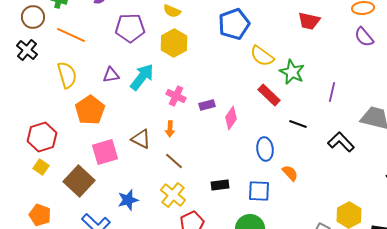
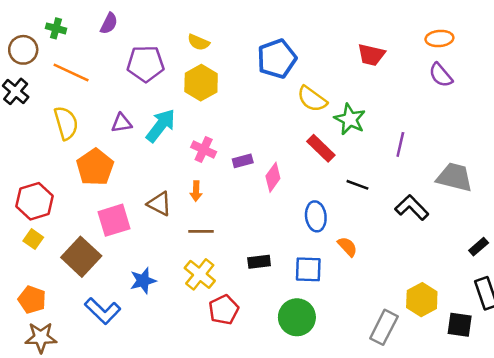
brown line: (174, 161) -> (201, 231), turned -42

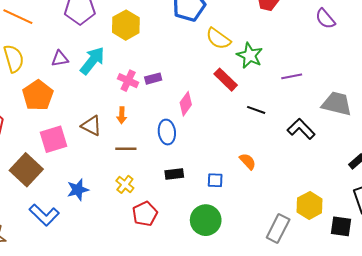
purple line: (400, 144) -> (292, 76), turned 66
purple rectangle: (243, 161) -> (153, 79), moved
blue ellipse: (316, 216) -> (167, 132), moved
blue square: (308, 269) -> (215, 180), size x0.7
yellow cross: (200, 274) -> (125, 184), size x0.7

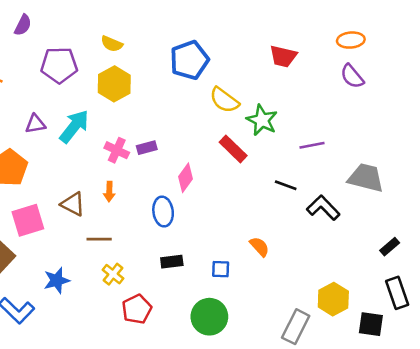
black line: (256, 110) -> (286, 185), moved
brown line: (126, 149) -> (99, 239), moved

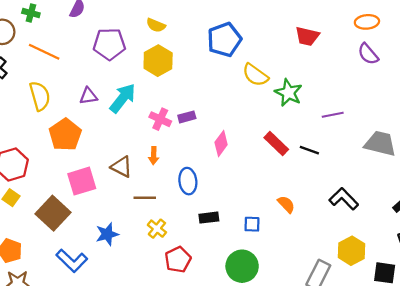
red rectangle: (233, 149) -> (276, 143), moved
black L-shape: (323, 208) -> (344, 199), moved
blue ellipse: (163, 212) -> (188, 181), moved

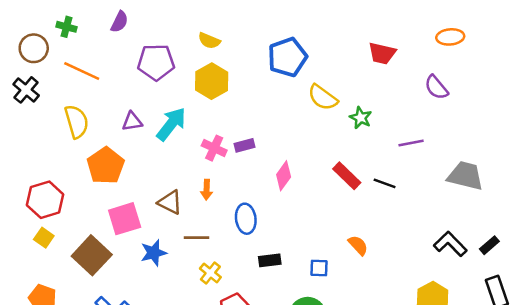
purple semicircle: (368, 54) -> (436, 87), moved
green star: (288, 93) -> (361, 118), size x0.7
black L-shape: (344, 199) -> (450, 244), moved
blue star: (107, 234) -> (154, 253), moved

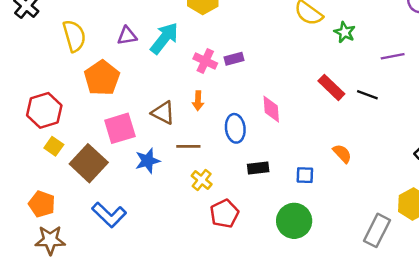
pink diamond: (284, 176) -> (271, 109), moved, turned -40
yellow square: (44, 238) -> (54, 146), moved

